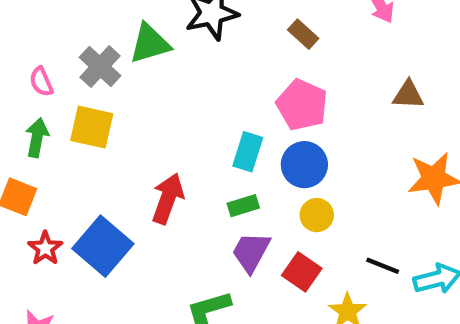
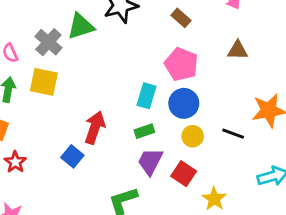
brown triangle: (408, 95) -> (238, 50), moved
blue square: (103, 246) -> (72, 156), moved, size x0.6
black line: (383, 266) -> (233, 134), moved

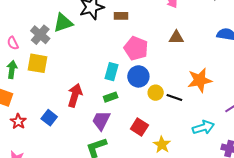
brown rectangle: (181, 18) -> (121, 16), moved, turned -40
yellow circle: (193, 136) -> (156, 93), moved
blue square: (72, 156) -> (49, 118), moved
purple trapezoid: (150, 161) -> (101, 120), moved

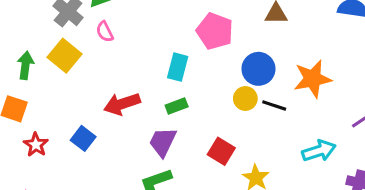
pink semicircle: (13, 43) -> (105, 32), moved
yellow square: (38, 63) -> (64, 56), turned 30
blue circle: (138, 76) -> (258, 69), moved
red arrow: (75, 95) -> (122, 104), turned -125

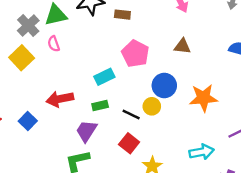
cyan rectangle: (178, 67) -> (104, 77), turned 42
black line: (274, 106) -> (131, 114), moved

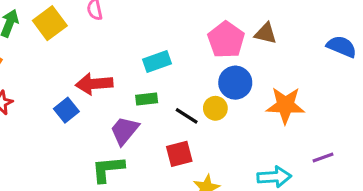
pink pentagon: (135, 54) -> (226, 40), moved
blue square: (28, 121) -> (66, 110), moved
red square: (129, 143) -> (179, 154), turned 30

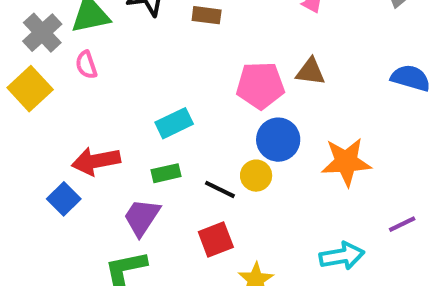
pink pentagon: (226, 40) -> (260, 85), turned -30

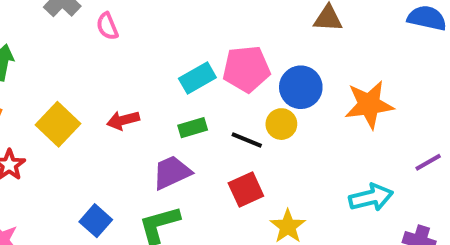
pink pentagon: (260, 85) -> (246, 69), moved
yellow square: (30, 89) -> (58, 124), moved
red arrow: (96, 161) -> (123, 120), size x0.7
blue square: (64, 199) -> (96, 221), moved
purple trapezoid: (142, 217) -> (172, 172), turned 36

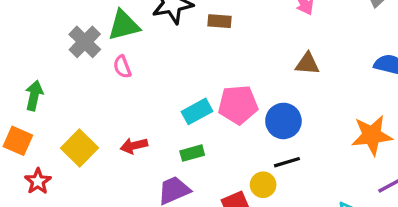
orange star: (369, 105) -> (372, 135), moved
yellow circle: (281, 124) -> (263, 185), moved
black line: (247, 140) -> (287, 162), moved, turned -40

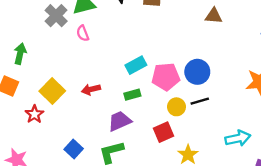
brown triangle: (307, 64) -> (214, 16), moved
pink pentagon: (238, 105) -> (166, 77), moved
red star: (38, 181) -> (34, 114), moved
yellow circle: (263, 185) -> (176, 107), moved

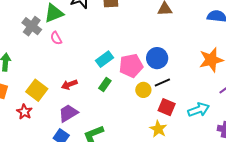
green rectangle: (132, 95) -> (105, 84), turned -32
purple trapezoid: (119, 121) -> (68, 113), moved
red square: (163, 132) -> (167, 107), moved, turned -36

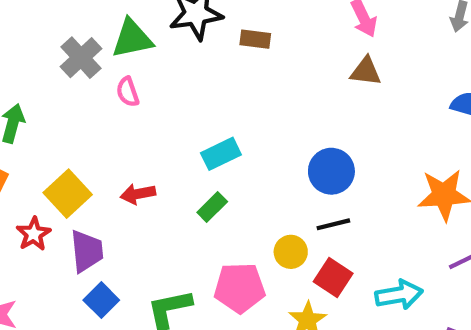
pink pentagon: (131, 66) -> (240, 288), moved
yellow circle: (143, 90) -> (291, 252), moved
purple trapezoid: (68, 113) -> (87, 251), moved, turned 105

